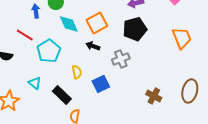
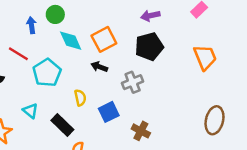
brown cross: (154, 96) -> (141, 131), moved

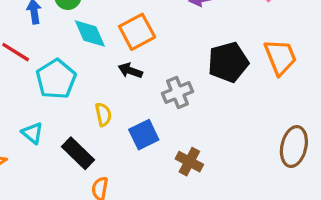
black pentagon: (149, 47) -> (228, 62), moved

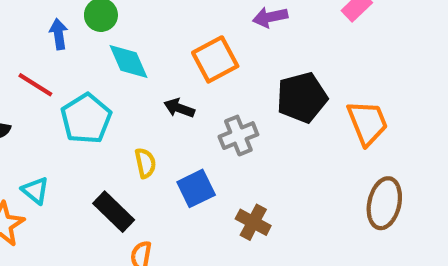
orange square: (137, 32) -> (215, 59), moved
orange trapezoid: (280, 57) -> (367, 123), moved
cyan triangle: (32, 133) -> (35, 191), moved

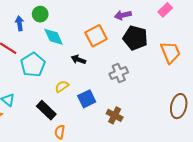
black pentagon: (302, 97) -> (135, 38), moved, turned 30
orange trapezoid: (367, 123) -> (170, 52), moved
gray cross: (238, 136) -> (119, 73), moved
yellow semicircle: (145, 163) -> (62, 86), turned -112

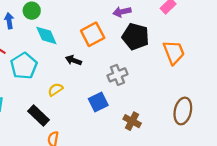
blue square: (87, 99) -> (98, 102), moved
brown cross: (115, 115) -> (132, 121), moved

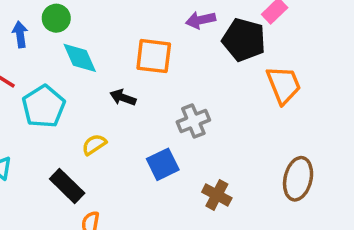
orange square: (93, 34) -> (154, 56), turned 35
black pentagon: (135, 37) -> (244, 40), moved

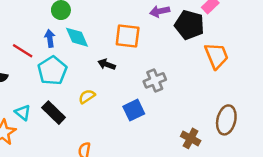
blue arrow: (20, 34) -> (50, 38), moved
black rectangle: (67, 186) -> (54, 113), moved
brown cross: (217, 195) -> (191, 138), moved

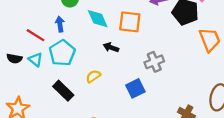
cyan diamond: (77, 37) -> (98, 19), moved
cyan triangle: (23, 113) -> (36, 60), moved

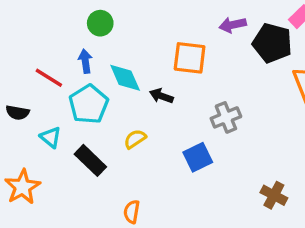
cyan diamond: (98, 19) -> (125, 78), moved
cyan triangle: (36, 60) -> (51, 137), moved

